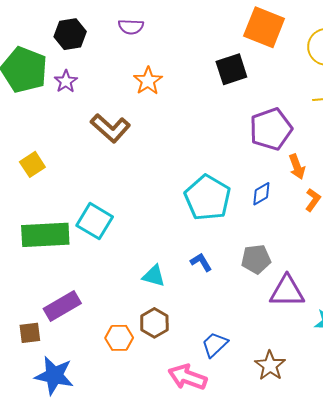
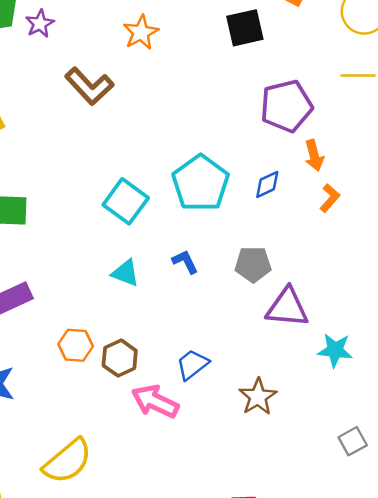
cyan square: (95, 221) -> (126, 201), moved
brown hexagon: (154, 323) -> (120, 358), moved

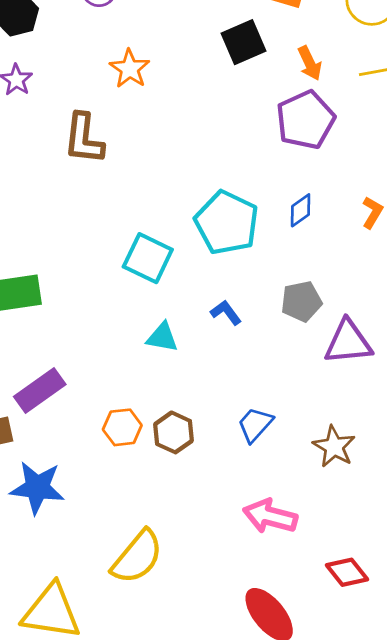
brown L-shape: (89, 86) -> (84, 139), turned 60
orange arrow: (314, 155) -> (310, 63), moved
pink arrow: (155, 401) -> (270, 516), moved

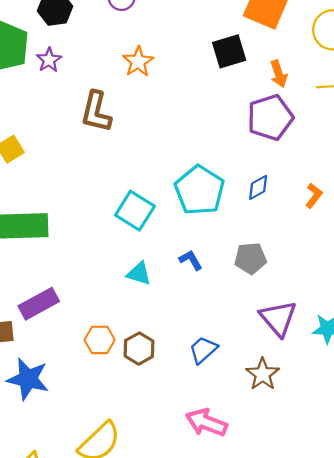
purple triangle: (348, 342) -> (278, 318), moved, turned 48

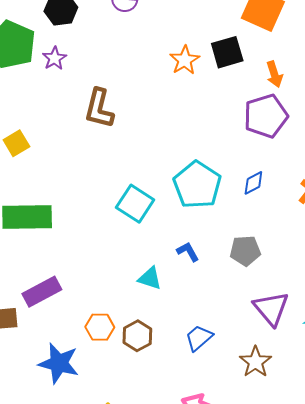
orange star: (138, 62) -> (185, 60), moved
cyan triangle: (139, 274) -> (150, 278), moved
blue star: (28, 379) -> (59, 363), moved

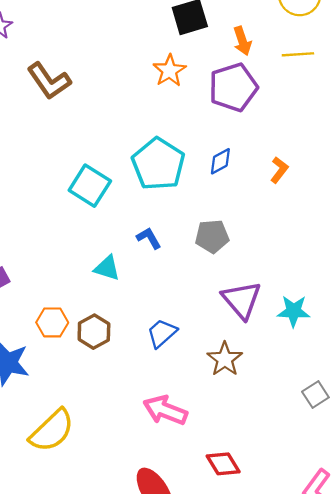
orange star: (185, 60) -> (169, 71), moved
brown L-shape: (99, 109) -> (49, 81), turned -48

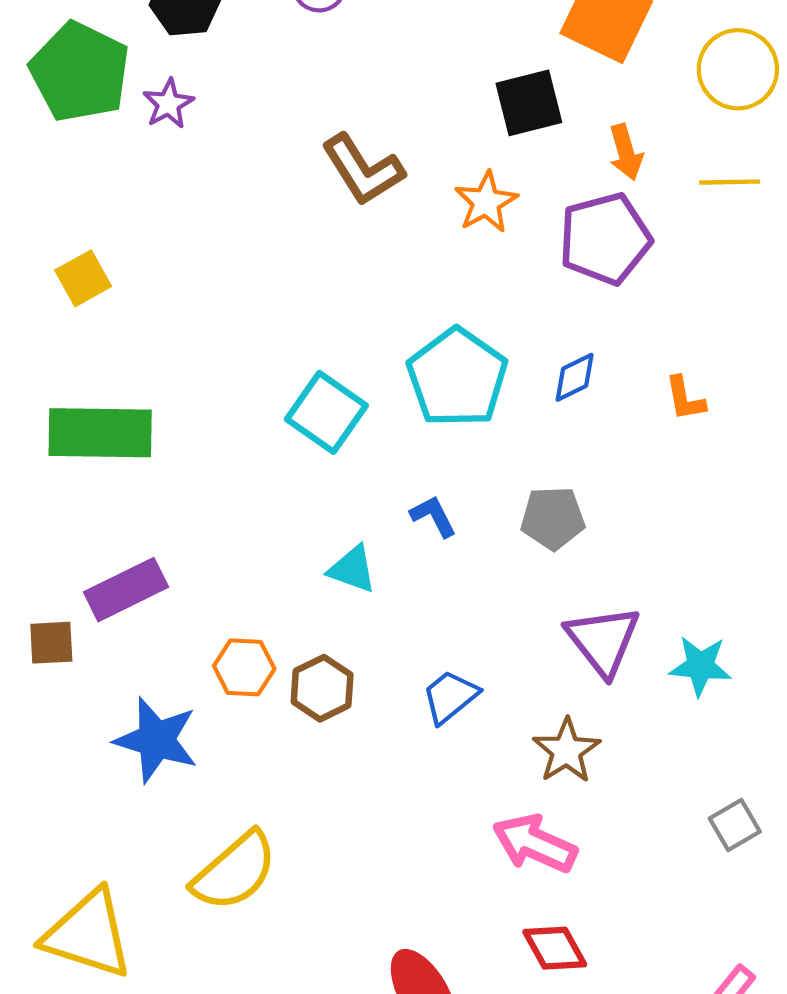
brown L-shape: (49, 81) -> (363, 170), moved
orange L-shape: (279, 170) -> (685, 399), turned 130
pink arrow: (165, 410) -> (535, 844), moved

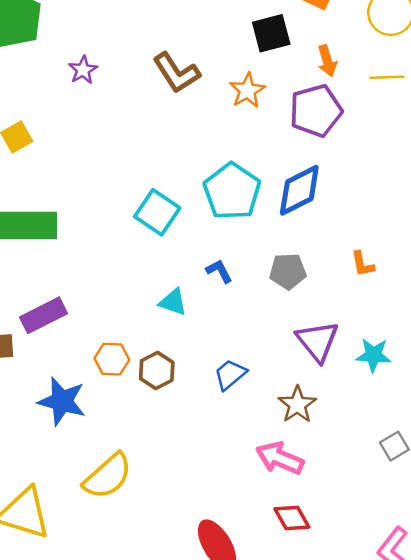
purple star: (168, 104) -> (83, 70), moved
blue diamond: (575, 377) -> (299, 190), size x1.8
orange L-shape: (685, 399) -> (363, 264), moved

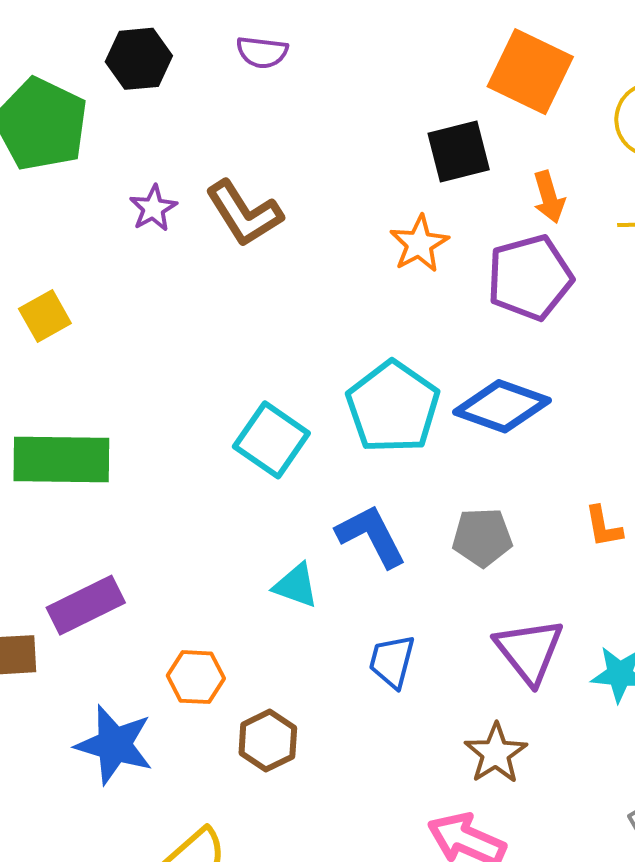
brown L-shape: (176, 73) -> (244, 213), moved
blue diamond: (299, 190) -> (502, 406), turned 46
blue L-shape: (219, 271) -> (371, 536), size x1.6
brown hexagon: (157, 370) -> (268, 741), moved
blue trapezoid: (230, 374) -> (392, 661), moved, turned -36

